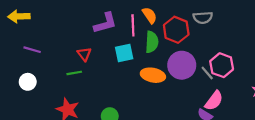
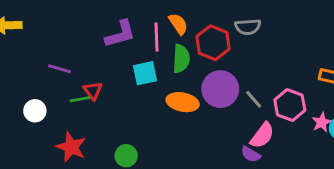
purple line: (32, 50) -> (60, 69), moved
red triangle: (84, 54) -> (93, 91), moved
pink hexagon: (222, 65) -> (290, 105), moved
white circle: (28, 82) -> (35, 111), moved

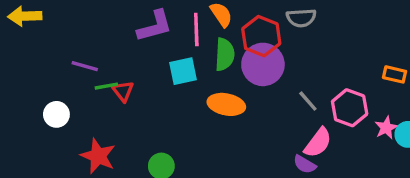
purple circle: (220, 89) -> (263, 64), moved
green line: (80, 99) -> (106, 86), moved

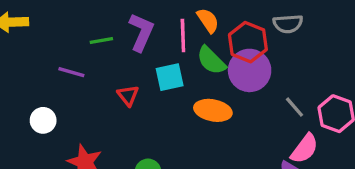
purple L-shape: (155, 26) -> (141, 32), turned -51
green semicircle: (225, 54) -> (211, 60), turned 132
green line: (106, 86) -> (101, 40), moved
red triangle: (123, 91) -> (128, 95), moved

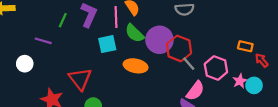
green line: (101, 40) -> (63, 20), turned -56
red hexagon: (248, 42) -> (179, 48), moved
red triangle: (128, 95) -> (80, 79), moved, size x1.6
white circle: (43, 120) -> (25, 64), moved

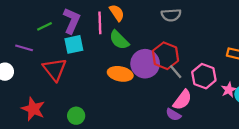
green line: (63, 20) -> (44, 26), turned 40
purple circle: (159, 40) -> (145, 64), moved
cyan square: (107, 44) -> (74, 44), moved
red triangle: (80, 79) -> (55, 69), moved

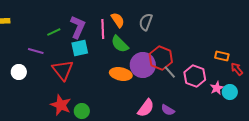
gray semicircle: (171, 15) -> (146, 22), moved, turned 114
pink semicircle: (182, 100) -> (146, 108), moved
red star: (33, 109) -> (61, 105), moved

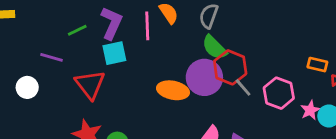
green semicircle: (120, 44) -> (214, 47), moved

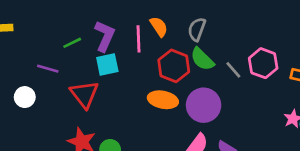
red hexagon: (230, 67) -> (174, 66), moved
purple circle: (204, 77) -> (204, 105), moved
gray line: (243, 87) -> (233, 70), moved
pink hexagon: (279, 93) -> (263, 63), moved

